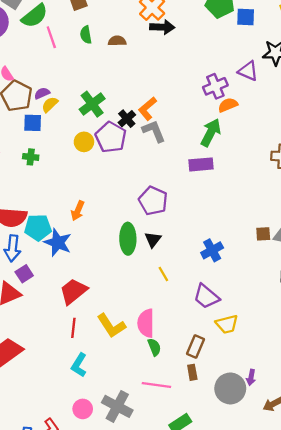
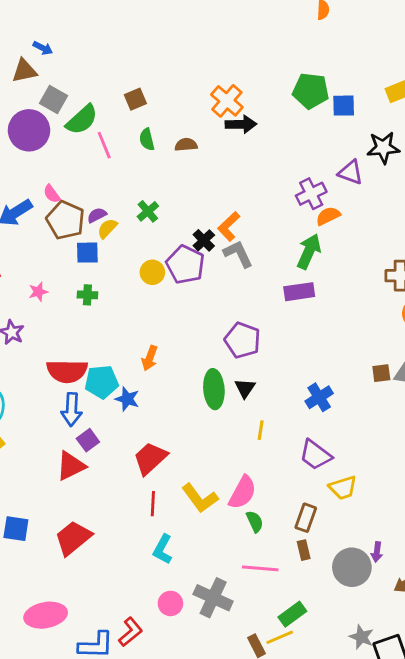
green cross: (92, 104) -> (148, 211), moved, size x0.7
blue star: (58, 243) -> (127, 399), size x0.7
yellow line: (163, 274) -> (261, 430), turned 42
pink semicircle: (146, 323) -> (242, 492), turned -148

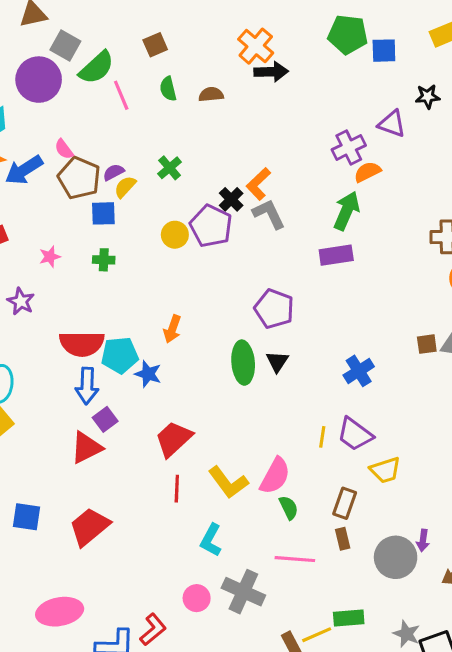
black star: (383, 148) -> (428, 96), size x0.7
yellow line: (261, 430) -> (322, 437), moved
cyan L-shape: (163, 549) -> (211, 540), moved
green rectangle: (292, 614) -> (349, 618), moved, turned 32

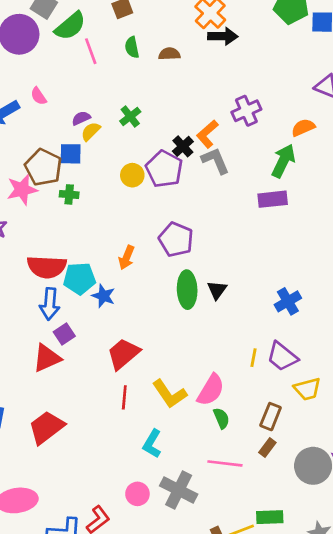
purple cross: (349, 148) -> (246, 111), moved
brown pentagon: (79, 178) -> (43, 167), moved
pink star: (50, 257) -> (22, 190), size x1.6
purple pentagon: (274, 309) -> (176, 239), moved
brown rectangle: (343, 539) -> (267, 447), turned 48

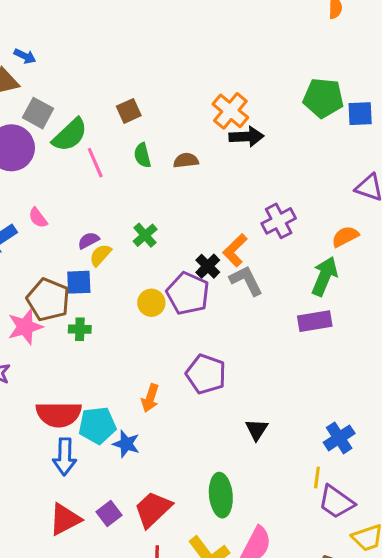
green ellipse: (187, 290) -> (221, 495), moved
purple square: (64, 334) -> (109, 513), moved
yellow line: (254, 358) -> (317, 478), moved

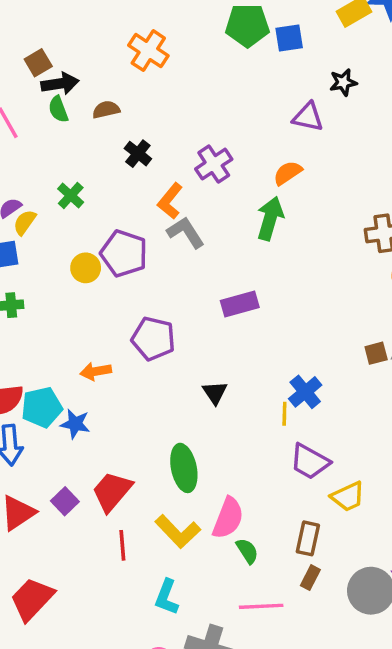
black arrow: (246, 137) -> (60, 84), moved
black cross: (208, 266) -> (138, 154), moved
purple rectangle: (315, 321) -> (240, 304), moved
orange arrow: (150, 398) -> (96, 371), turned 68
yellow line: (317, 478) -> (284, 414), moved

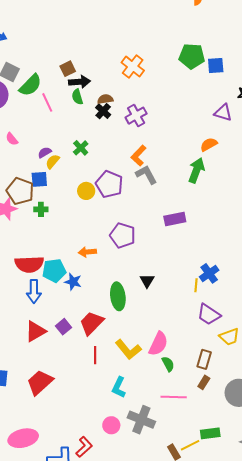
black cross: (138, 154) -> (103, 111), moved
purple cross: (214, 164) -> (136, 116), moved
black triangle: (215, 393) -> (147, 281), moved
green ellipse: (184, 468) -> (118, 296), moved

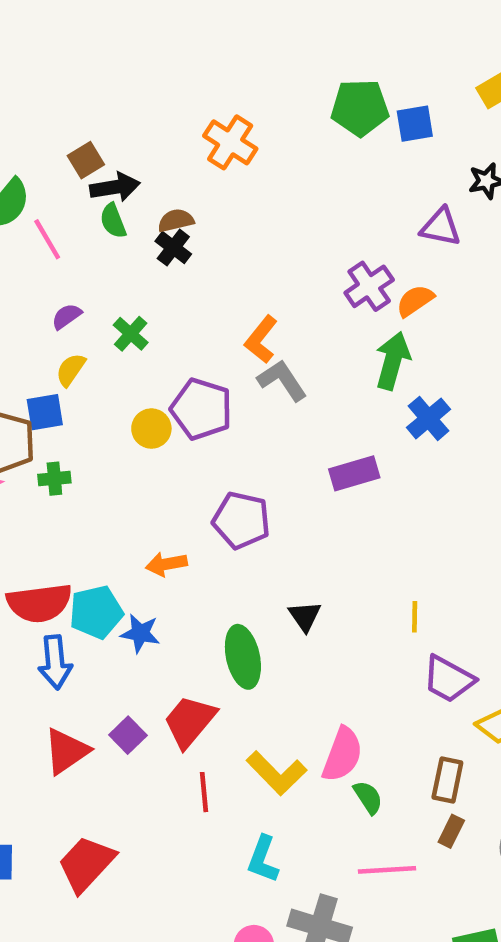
purple cross: (136, 116) -> (369, 286), moved
purple semicircle: (45, 152) -> (67, 316), moved
blue cross: (209, 273) -> (429, 418), moved

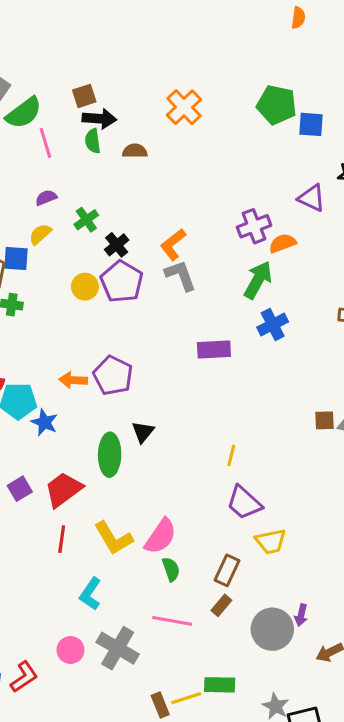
black cross: (173, 248) -> (117, 245), moved
purple pentagon: (241, 520) -> (113, 376), moved
black triangle: (305, 616) -> (143, 432), moved

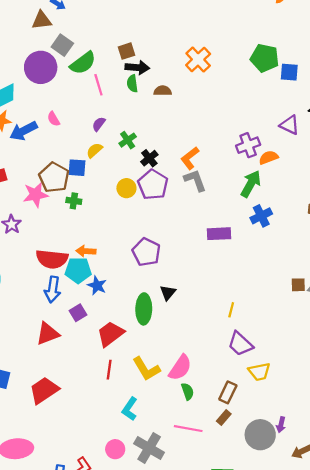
purple semicircle: (46, 198) -> (99, 124), turned -32
orange arrow: (73, 380) -> (86, 251), moved
purple square: (20, 489) -> (78, 313), moved

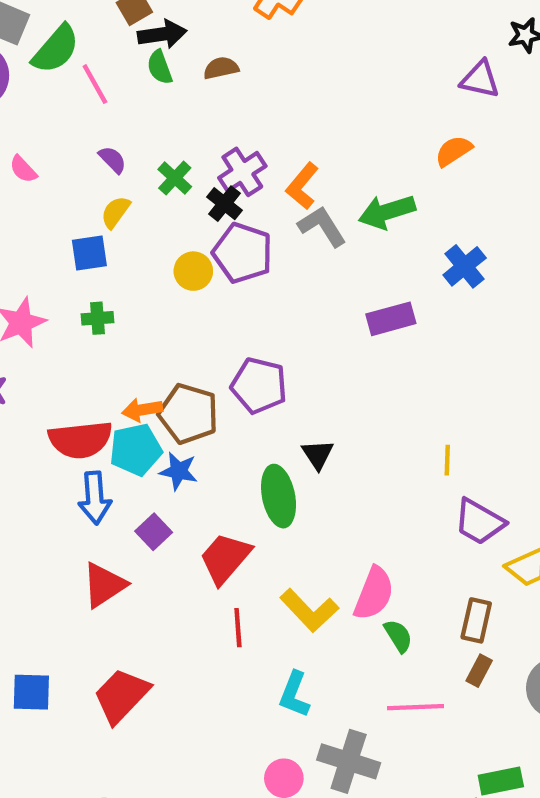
purple semicircle: (99, 124) -> (112, 160), turned 112
purple cross: (248, 145) -> (242, 172), moved
brown pentagon: (54, 177) -> (188, 414), moved
green arrow: (251, 184) -> (387, 212), moved, turned -124

